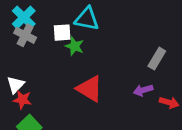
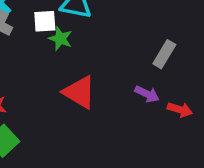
purple arrow: (143, 90) -> (147, 94), turned -138

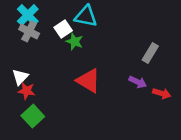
white square: (45, 21) -> (63, 29), turned -30

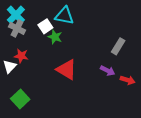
red star: (27, 91) -> (21, 56), moved

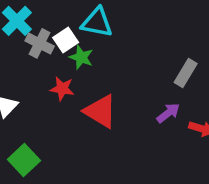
gray cross: (17, 28) -> (40, 43), moved
red star: (21, 56) -> (62, 89), moved
purple arrow: (108, 71) -> (168, 113), turned -64

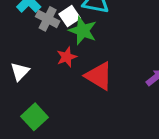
green star: (81, 57) -> (83, 31), size x1.4
red star: (62, 89) -> (67, 57), turned -30

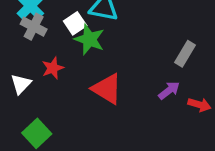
gray cross: (48, 19) -> (34, 27), moved
red star: (67, 57) -> (53, 68), moved

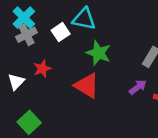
gray cross: (34, 27) -> (27, 35), turned 36
green star: (89, 39) -> (98, 53), moved

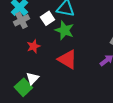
green star: (98, 53) -> (64, 30), moved
white triangle: (16, 82) -> (32, 78), moved

